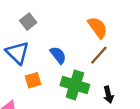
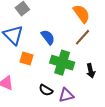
orange square: (33, 80) -> (26, 59), turned 32

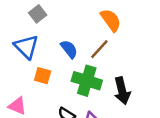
brown line: (82, 37) -> (99, 49), moved
black arrow: (91, 71) -> (122, 91), size x1.5

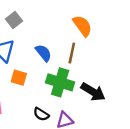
brown line: (99, 49) -> (72, 53), turned -30
black arrow: (122, 91) -> (93, 92), turned -45

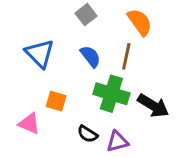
gray square: (14, 20) -> (86, 15), moved
orange square: (19, 78) -> (56, 101), moved

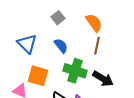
brown line: (126, 56) -> (97, 46), moved
orange square: (56, 101) -> (38, 76), size x1.5

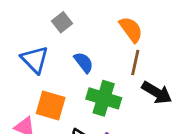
gray square: (58, 18) -> (62, 22), moved
black arrow: (103, 79) -> (157, 93), moved

